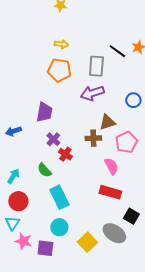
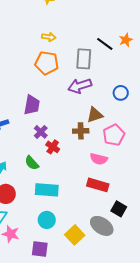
pink semicircle: (111, 166) -> (99, 159), turned 132
cyan rectangle: (59, 197) -> (47, 190), turned -60
purple square: (45, 248) -> (40, 249), moved

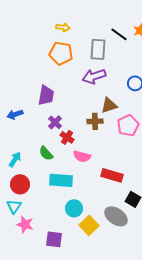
pink semicircle: (99, 159) -> (82, 156), moved
cyan circle: (47, 220) -> (74, 208), moved

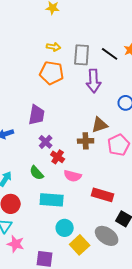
gray rectangle: (98, 49) -> (82, 55), moved
purple arrow: (94, 76) -> (94, 81), moved, turned -75

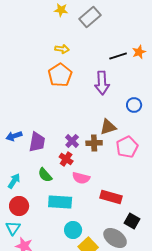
black line: (110, 54) -> (118, 56), turned -54
gray rectangle: (82, 55) -> (90, 17), moved, turned 45
orange pentagon: (52, 73) -> (60, 75), turned 30
purple trapezoid: (37, 115) -> (37, 142), moved
purple cross: (46, 142) -> (72, 141), moved

